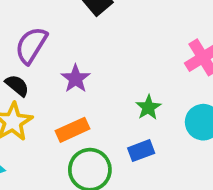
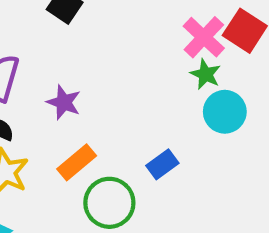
green star: (148, 107) -> (206, 74), moved

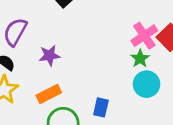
purple star: (64, 102) -> (49, 55), turned 30
blue rectangle: (162, 164) -> (101, 107), turned -54

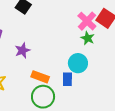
cyan circle: (147, 84) -> (78, 63), moved
orange rectangle: (49, 94) -> (40, 77), moved, turned 60

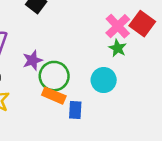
blue rectangle: (67, 79) -> (75, 110), moved
green circle: (43, 97) -> (54, 76), moved

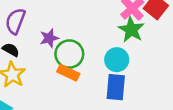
green star: (118, 48) -> (131, 30), size x1.5
blue rectangle: (75, 110) -> (116, 87), moved, size x1.5

